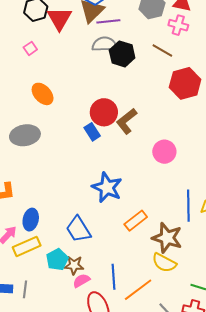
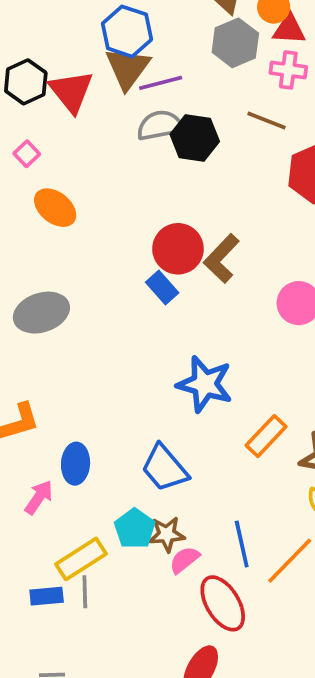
orange ellipse: (43, 94) -> (55, 208), moved
yellow rectangle: (27, 246) -> (81, 559), moved

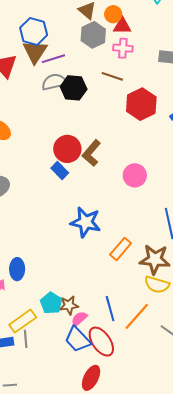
blue trapezoid: (165, 468) -> (78, 339), moved

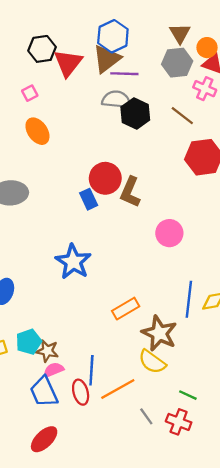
brown L-shape: (91, 153) -> (130, 192), turned -36
blue star: (86, 222) -> (73, 262), moved
red ellipse: (101, 342) -> (81, 392), moved, size x0.7

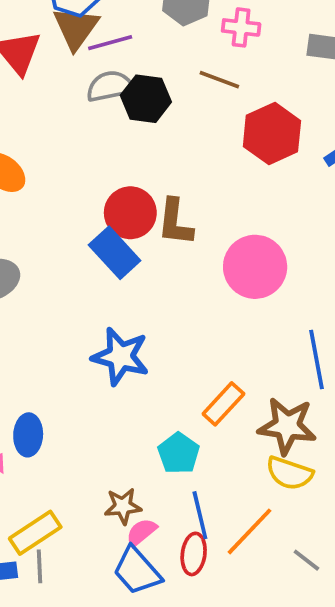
blue rectangle: (89, 199) -> (115, 253), size x1.5
pink circle: (169, 233) -> (255, 267), size x1.4
cyan pentagon: (29, 342) -> (179, 453), moved
red ellipse: (81, 392) -> (194, 554), turned 40

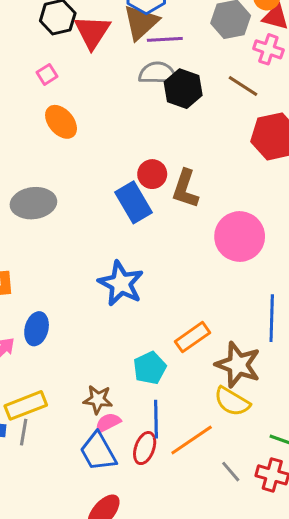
red circle: (130, 213) -> (152, 174), size x0.7

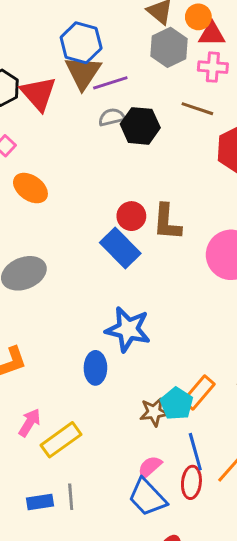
gray semicircle: (158, 73) -> (112, 117), size x0.7
blue ellipse: (37, 329) -> (95, 368), moved
orange rectangle: (193, 337) -> (199, 392), moved
brown star: (98, 399) -> (154, 412), moved
yellow rectangle: (26, 405) -> (61, 440), moved

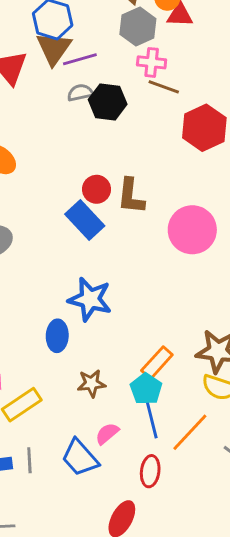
pink cross: (213, 67) -> (152, 62), moved
cyan pentagon: (177, 404) -> (146, 389), moved
brown star: (154, 412) -> (91, 383), moved
red ellipse: (191, 482) -> (150, 471), moved
blue trapezoid: (147, 497) -> (80, 458), moved

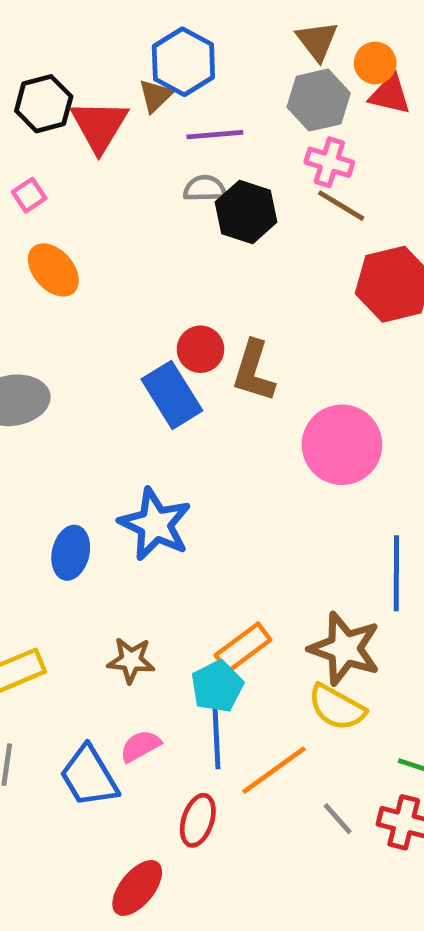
brown triangle: (54, 48) -> (155, 96), moved, size x0.6
blue ellipse: (57, 336) -> (71, 553), moved

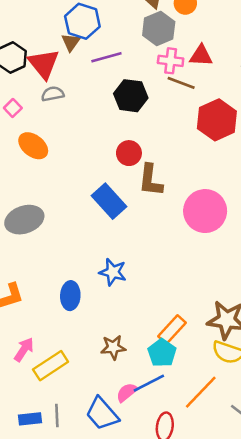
red triangle: (390, 95) -> (201, 56), moved
gray semicircle: (205, 188) -> (53, 94), moved
red circle: (200, 349) -> (129, 153), moved
blue star: (155, 524) -> (113, 272), size x0.7
blue line: (217, 738) -> (149, 383), moved, turned 76

